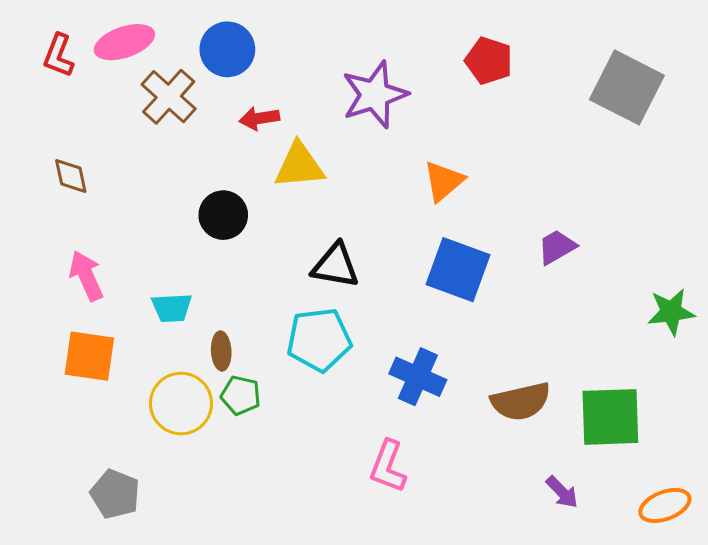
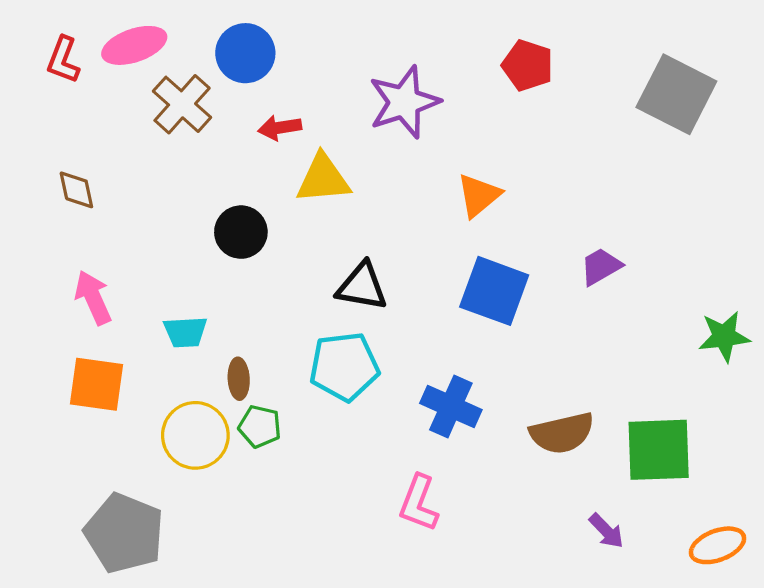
gray pentagon: (115, 494) -> (124, 533), size x1.5

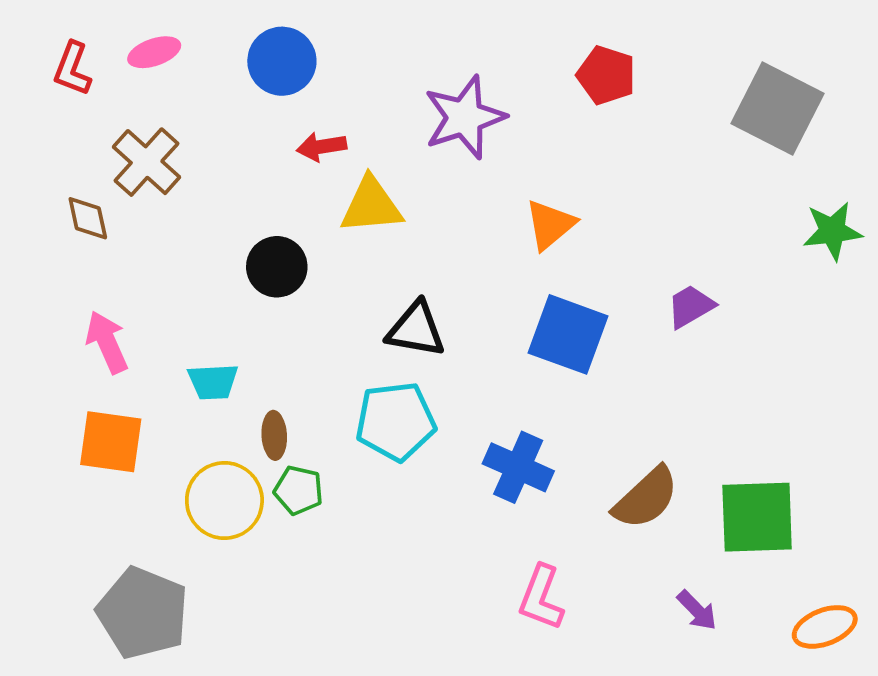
pink ellipse: (134, 45) -> (154, 52), size x0.7
brown cross: (182, 104) -> (147, 162), moved
green star: (724, 336) -> (832, 231), moved
brown semicircle: (562, 433) -> (646, 498), turned -30
pink L-shape: (419, 503) -> (541, 598), moved

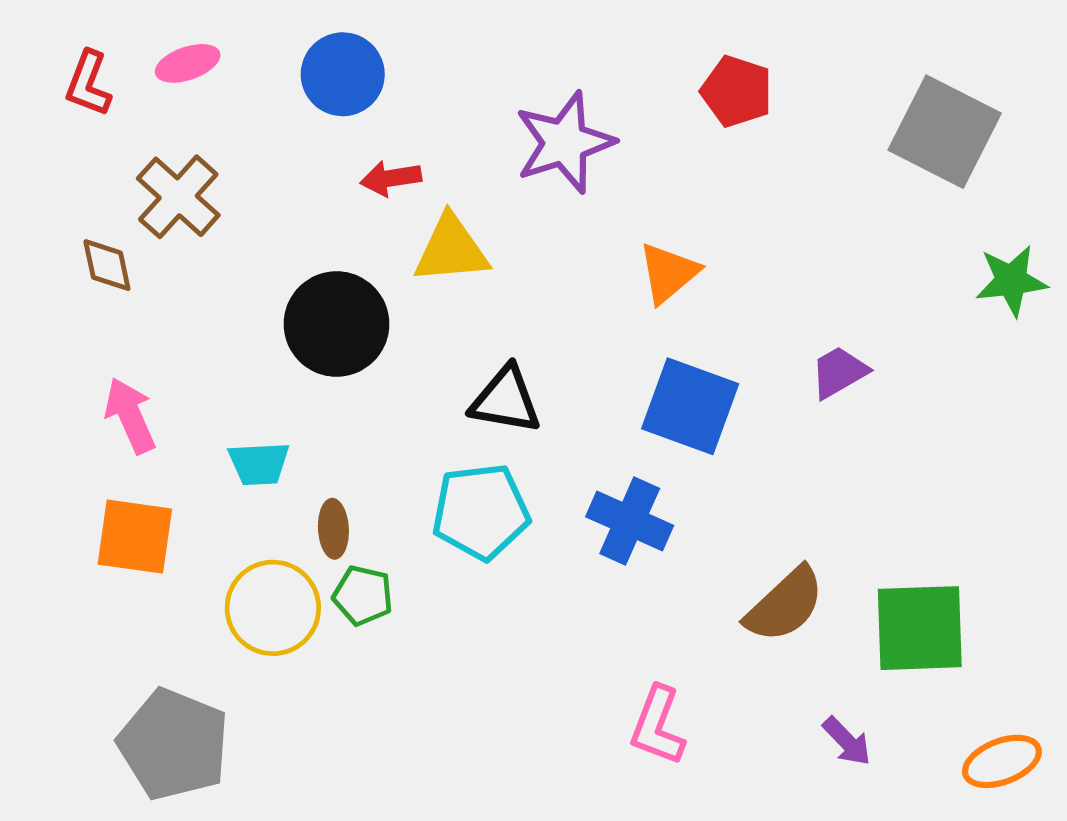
black circle: (277, 267) -> (336, 324), size x1.4
blue cross: (518, 467) -> (630, 521), moved

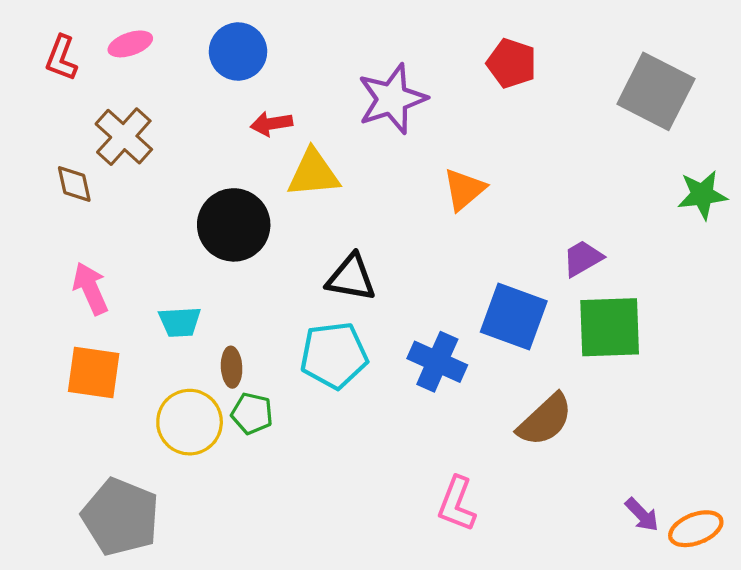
blue square: (690, 406) -> (514, 316), moved
green square: (920, 628) -> (610, 327), moved
purple arrow: (847, 741) -> (642, 515), moved

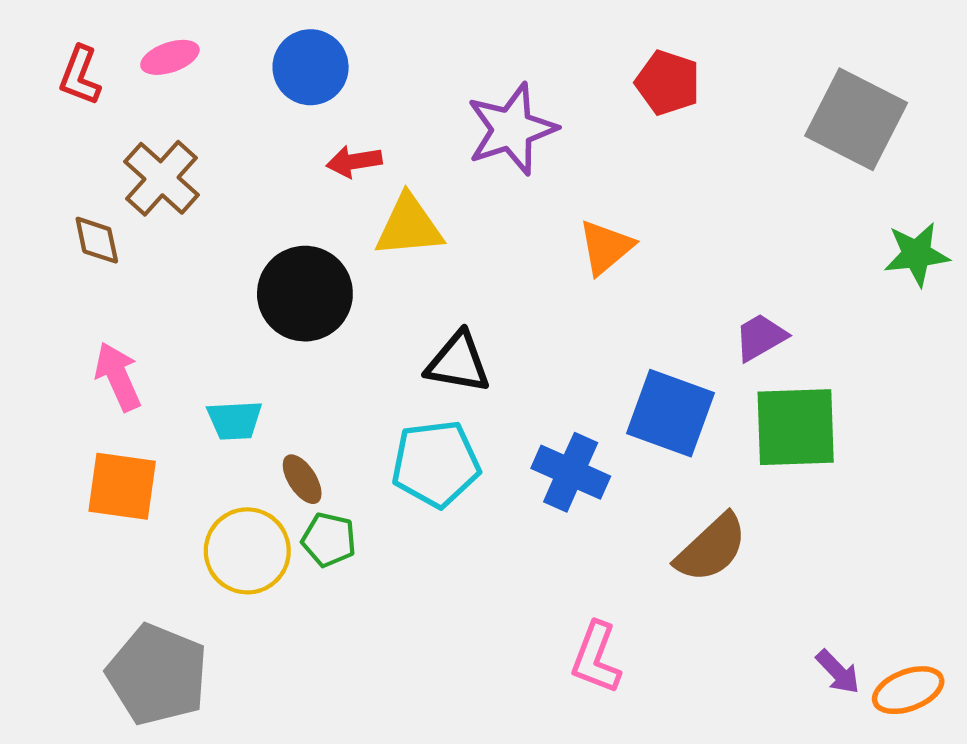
brown ellipse: (232, 367) -> (302, 479), turned -30

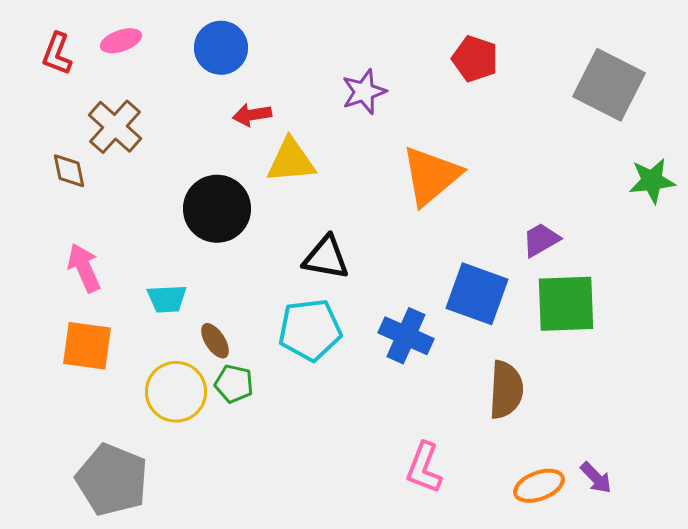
purple star: (512, 129) -> (364, 92), size x0.7
orange triangle: (606, 247) -> (431, 176), size x1.5
brown semicircle: (711, 548) -> (506, 390), turned -44
orange ellipse: (908, 690) -> (539, 486), moved

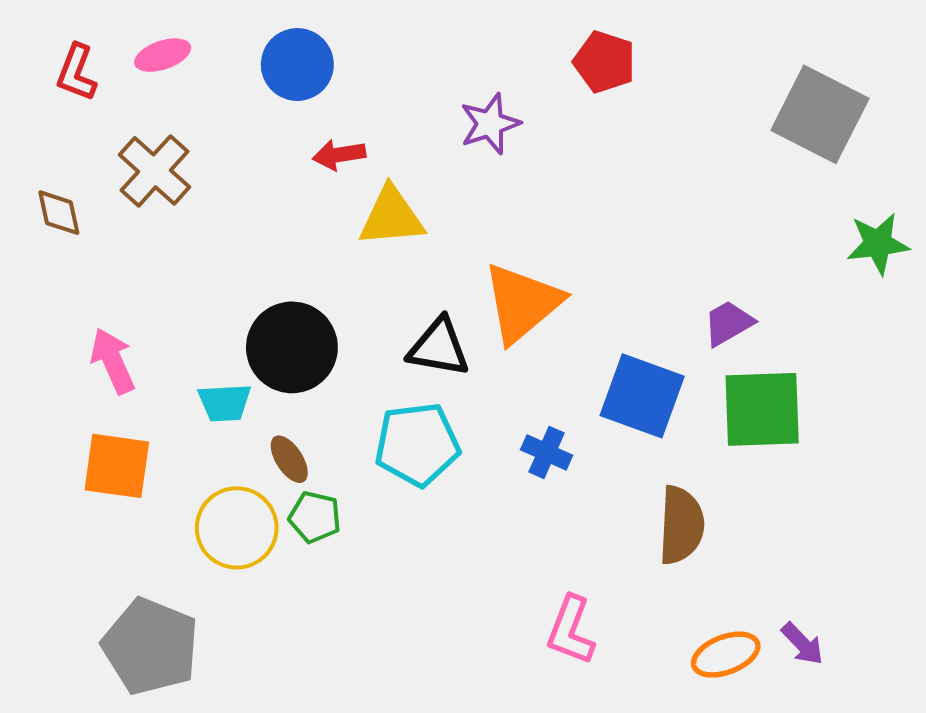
red pentagon: (475, 59) -> (604, 62), moved
brown diamond: (69, 171) -> (59, 213), moved
orange triangle: (431, 176) -> (522, 303), moved
black circle: (217, 209) -> (292, 347), moved
blue cross: (406, 336) -> (547, 452), size x0.7

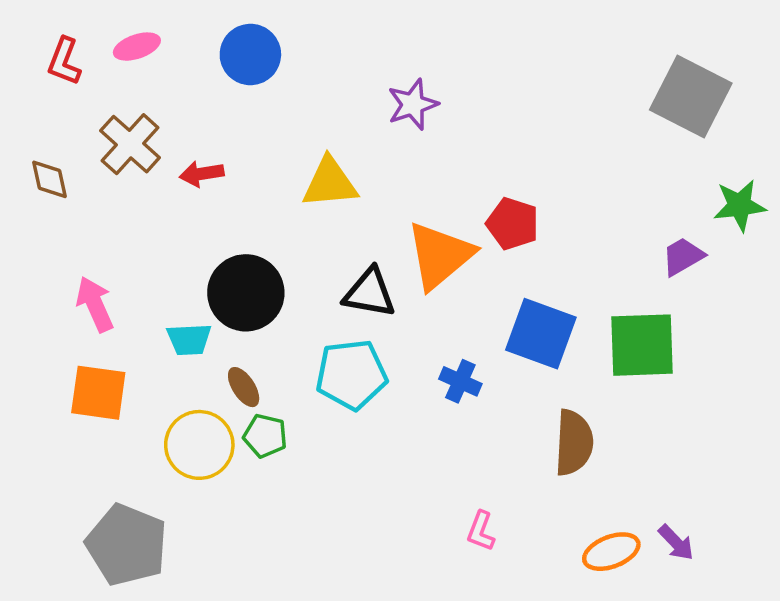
red pentagon: (604, 62) -> (513, 224), moved
red arrow: (339, 155) -> (202, 174), moved
purple trapezoid: (728, 323) -> (683, 257), moved
pink L-shape: (571, 630) -> (481, 531), size x0.7

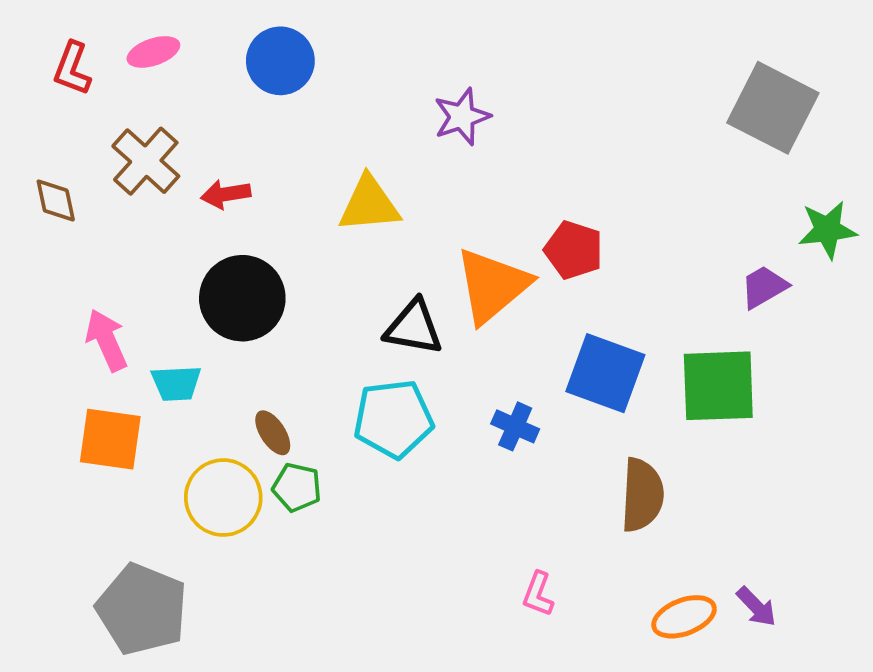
black circle: (246, 293) -> (242, 298), moved
cyan trapezoid: (189, 339) -> (176, 383), moved

